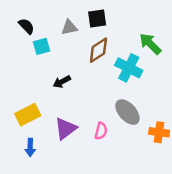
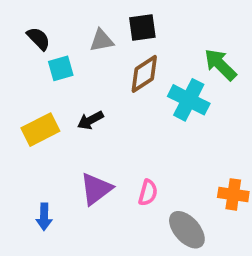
gray ellipse: (127, 112) -> (187, 230), moved
yellow rectangle: (28, 115) -> (40, 130), moved

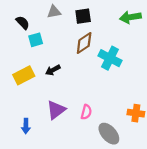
gray triangle: (102, 40) -> (54, 12), moved
green arrow: (220, 65) -> (130, 17), moved, turned -54

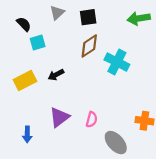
gray triangle: (54, 12) -> (57, 13), turned -32

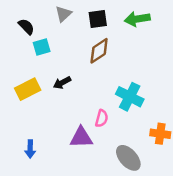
green arrow: (139, 18) -> (137, 19), moved
cyan cross: (117, 62) -> (130, 97), moved
purple triangle: (59, 117) -> (81, 138), moved, turned 35
pink semicircle: (92, 120) -> (102, 118), moved

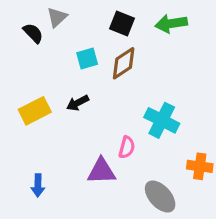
gray triangle: (63, 14) -> (57, 17), moved
black square: (98, 19) -> (122, 24), turned 30
cyan square: (42, 47) -> (87, 58), moved

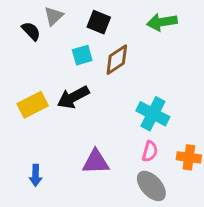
black square: (122, 24) -> (99, 22), moved
black arrow: (78, 103) -> (73, 97), size x1.5
pink semicircle: (127, 147) -> (150, 151), moved

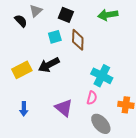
brown diamond: (117, 60) -> (78, 40), turned -55
pink semicircle: (150, 151) -> (92, 98), moved
purple triangle: (96, 162) -> (64, 108), turned 42
blue arrow: (36, 175) -> (24, 109), moved

